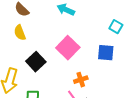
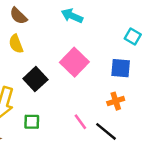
orange cross: (81, 80) -> (116, 101), moved

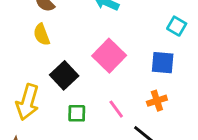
green square: (32, 122) -> (77, 113), moved
pink line: (80, 122) -> (116, 109), moved

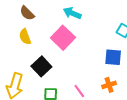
pink square: (109, 56) -> (63, 38), moved

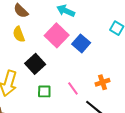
blue square: (113, 57) -> (81, 43), moved, turned 36

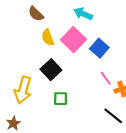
yellow semicircle: (19, 34) -> (48, 37), moved
pink line: (73, 88) -> (106, 78), moved

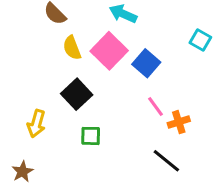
yellow arrow: (23, 90) -> (36, 124), size x0.7

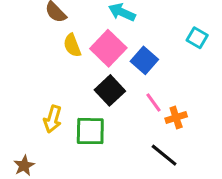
black square: (77, 94) -> (110, 90), moved
yellow arrow: (36, 124) -> (53, 119), moved
green square: (91, 136) -> (90, 131), size x1.5

